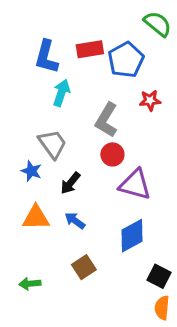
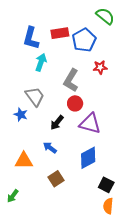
black arrow: (70, 183) -> (57, 123), moved
orange triangle: (36, 218) -> (24, 161), moved
green arrow: (30, 284) -> (13, 196), moved, turned -48

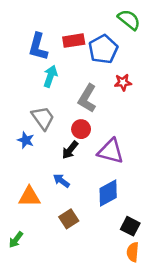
red circle: (75, 103) -> (81, 129), moved

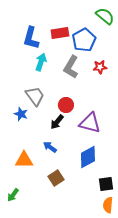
gray L-shape: (87, 98) -> (71, 67), moved
black square: (130, 226) -> (106, 184), turned -35

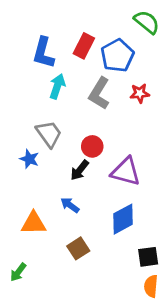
red rectangle: (60, 33) -> (84, 46), turned -54

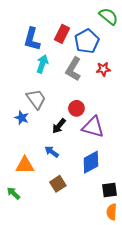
red circle: (92, 146) -> (76, 108), moved
green arrow: (18, 272) -> (13, 193), moved, turned 96

